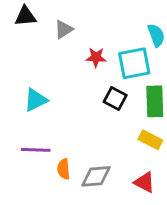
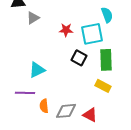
gray triangle: (64, 29) -> (33, 18), moved
cyan triangle: (36, 100) -> (37, 70), moved
red triangle: (144, 182) -> (90, 115), moved

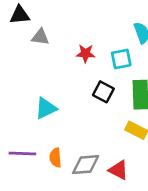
gray triangle: (33, 18) -> (40, 37), turned 40
cyan square: (92, 34) -> (121, 59), size x0.7
purple line: (25, 93) -> (22, 154), moved

